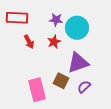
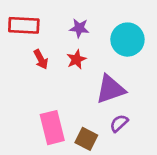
cyan circle: (77, 28) -> (127, 40), moved
brown square: (61, 81) -> (86, 139), moved

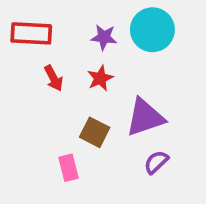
cyan circle: (127, 40) -> (152, 30), moved
pink rectangle: (52, 128) -> (68, 168), size x0.6
brown square: (86, 139) -> (95, 132), moved

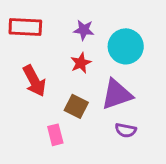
cyan circle: (152, 30) -> (126, 46), moved
red arrow: (54, 78) -> (34, 81), moved, size x1.5
purple semicircle: (156, 162) -> (126, 130), turned -126

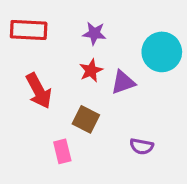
cyan circle: (126, 46) -> (162, 52), moved
purple triangle: (117, 94) -> (123, 82), moved, size x0.7

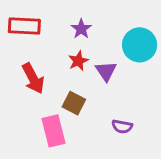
purple star: (94, 33) -> (81, 29), turned 30
purple triangle: (123, 82) -> (106, 71), turned -45
pink rectangle: (62, 151) -> (54, 131), size x1.5

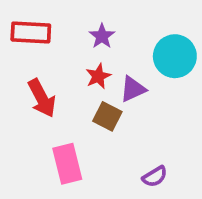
purple triangle: (106, 71) -> (133, 89), turned 40
brown square: (74, 103) -> (107, 116), moved
purple semicircle: (122, 127) -> (155, 177), moved, turned -42

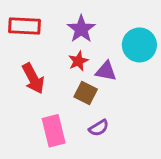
purple star: (102, 36) -> (81, 29), size x1.4
purple triangle: (133, 89) -> (106, 71), turned 35
purple semicircle: (155, 177) -> (99, 128), moved

